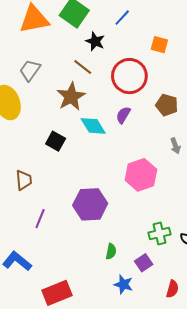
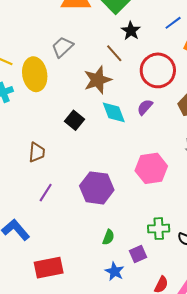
blue line: (122, 18) -> (173, 23), moved

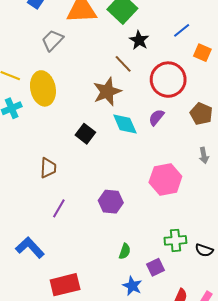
gray trapezoid: (62, 47) -> (52, 40), moved
purple hexagon: (97, 188) -> (111, 202), size x0.7

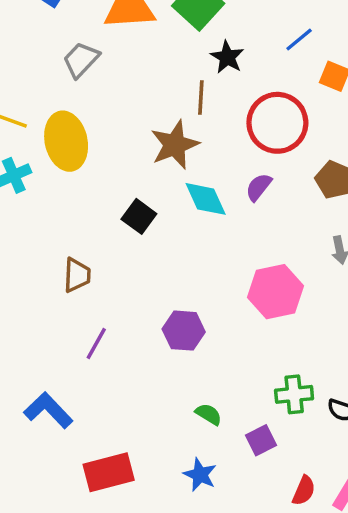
brown line: (123, 64) -> (201, 98), turned 48
green semicircle: (125, 251) -> (209, 414), turned -77
blue star: (132, 286) -> (200, 475), moved

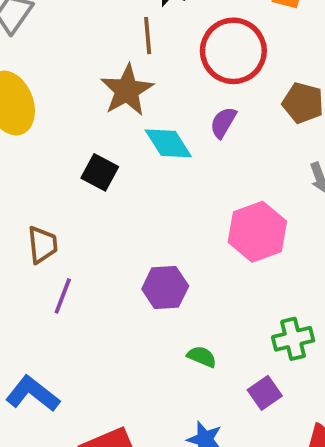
purple line: (96, 343) -> (63, 296), moved
green semicircle: (209, 414) -> (202, 357), moved

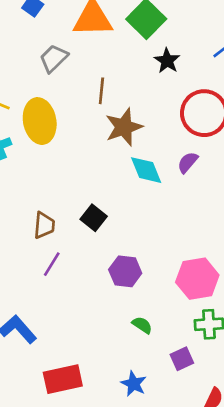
brown line: (148, 36) -> (101, 91), moved
black square: (100, 172) -> (94, 218), moved
pink hexagon: (257, 232) -> (197, 279), moved

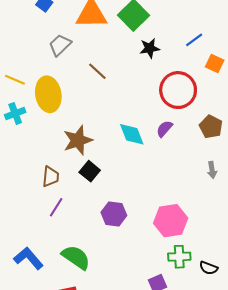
black star: (167, 61) -> (150, 48), turned 30
brown line: (101, 91) -> (97, 71), turned -54
brown star: (124, 127) -> (78, 140), moved
green semicircle: (142, 325) -> (76, 257), moved, size x1.8

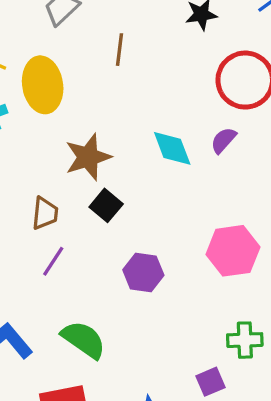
brown line: (97, 71) -> (119, 50), turned 54
pink hexagon: (171, 221) -> (233, 251), moved

